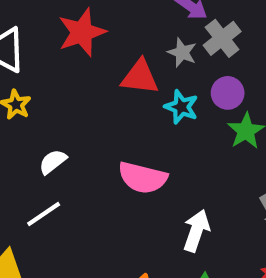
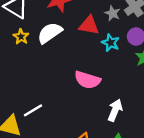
white semicircle: (53, 162) -> (50, 33), moved, size x1.6
white line: (44, 214) -> (33, 110), moved

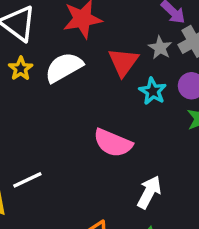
red triangle: (89, 25) -> (123, 62), turned 50

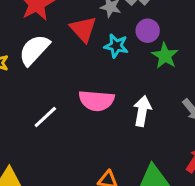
white line: (27, 180) -> (45, 117), moved
white arrow: (149, 192) -> (142, 111), moved

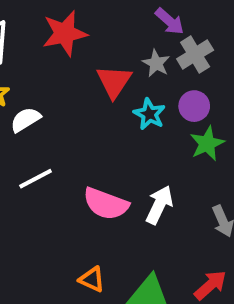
white semicircle: (34, 50) -> (25, 120), moved, size x0.7
pink semicircle: (96, 101) -> (106, 204), moved

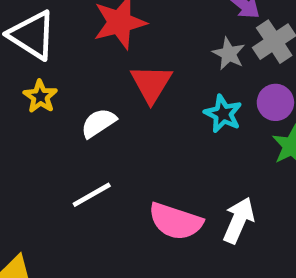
red triangle: (114, 82) -> (151, 84), moved
white semicircle: (25, 120) -> (98, 123), moved

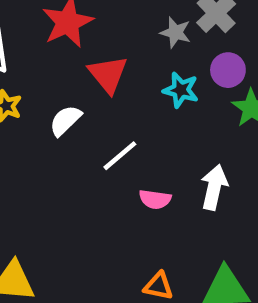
white line: (92, 195) -> (120, 156), moved
pink semicircle: (176, 221) -> (155, 199), size x0.6

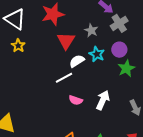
gray star: (176, 32) -> (91, 30), moved
white semicircle: (65, 121) -> (77, 61), moved

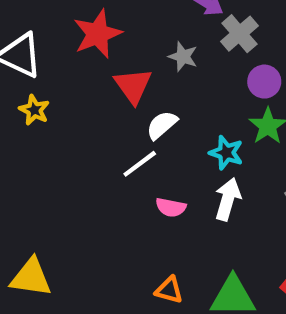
purple circle: (119, 50) -> (264, 82), moved
cyan star: (97, 54) -> (226, 153), moved

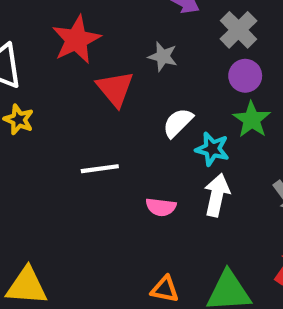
gray cross: (239, 34) -> (238, 30), moved
white semicircle: (162, 125) -> (178, 123), moved
white line: (140, 164) -> (100, 169), moved, turned 33

